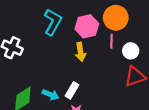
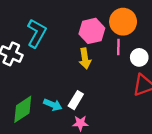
cyan L-shape: (53, 22) -> (37, 33), moved

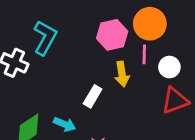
yellow arrow: (85, 59) -> (122, 74), moved
white rectangle: (76, 100) -> (93, 96), moved

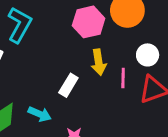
pink line: (144, 54) -> (123, 78), moved

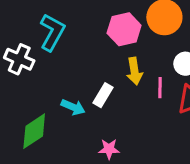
cyan arrow: (40, 114) -> (73, 107), moved

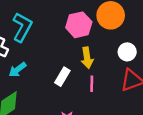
pink line: (160, 88) -> (92, 84), moved
cyan arrow: (73, 107) -> (18, 70), moved, turned 120

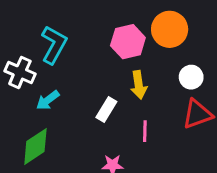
pink line: (92, 84) -> (145, 131), moved

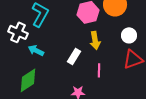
cyan arrow: (48, 100) -> (36, 50), turned 63

